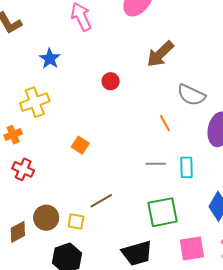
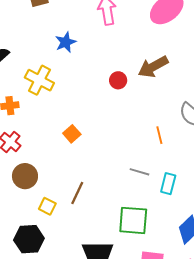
brown arrow: (160, 54) -> (153, 67), moved
yellow cross: (35, 102) -> (39, 80), turned 32
brown line: (101, 201) -> (77, 193), turned -50
brown circle: (46, 218) -> (25, 176), moved

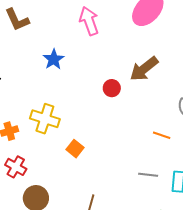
yellow cross: (39, 80) -> (45, 119), moved
orange line: (159, 135) -> (162, 135), turned -48

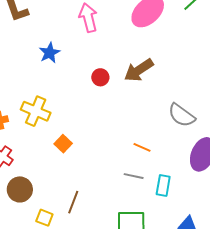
red circle: (112, 88) -> (100, 77), moved
orange line: (162, 135) -> (142, 147), moved

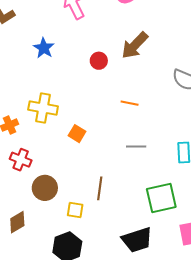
orange line: (142, 147) -> (130, 103), moved
gray line: (134, 176) -> (136, 147), moved

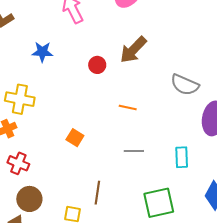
blue star: (44, 48) -> (42, 52), turned -30
yellow cross: (43, 108) -> (20, 99), moved
brown circle: (45, 188) -> (29, 199), moved

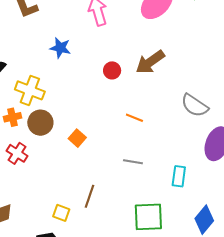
brown circle: (29, 199) -> (40, 123), moved

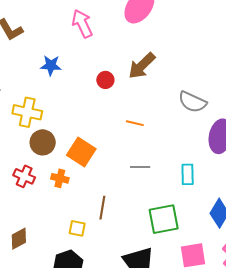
orange cross: (12, 117) -> (60, 178), moved, turned 36
orange square: (77, 138) -> (81, 152), size x1.6

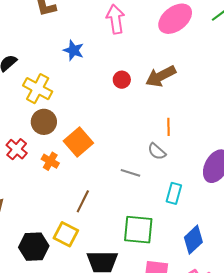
gray semicircle: (192, 102) -> (157, 151), moved, size x0.7
orange line: (135, 123) -> (168, 127), moved, turned 60
yellow square: (77, 228) -> (66, 234), moved, size x1.4

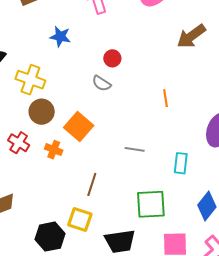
brown arrow: (161, 76) -> (191, 36), moved
gray semicircle: (157, 151) -> (101, 83), moved

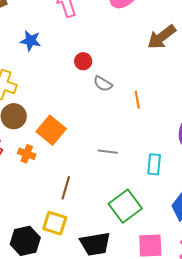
gray semicircle: (101, 83) -> (103, 84), moved
green square: (151, 204) -> (125, 206), turned -32

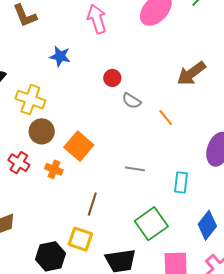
brown arrow: (162, 37) -> (191, 73), moved
orange line: (137, 100) -> (166, 118), turned -30

